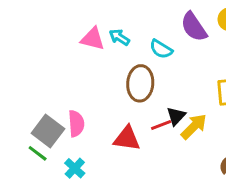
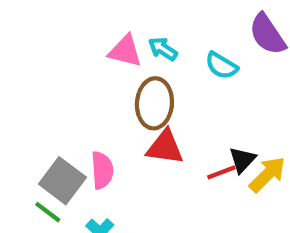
brown ellipse: (140, 83) -> (154, 103), moved
red triangle: (127, 138) -> (165, 147), moved

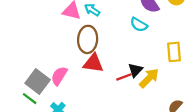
cyan semicircle: (221, 66) -> (139, 25), moved
pink semicircle: (102, 170) -> (59, 76), turned -144

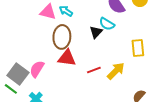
black triangle: (135, 70) -> (96, 32), moved

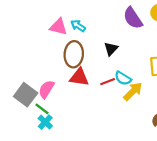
cyan semicircle: (107, 24) -> (123, 78), moved
red line: (94, 70) -> (108, 82), moved
green line: (11, 89) -> (42, 109), moved

